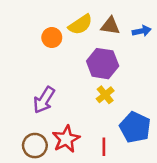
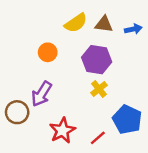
orange circle: (52, 38) -> (48, 52), moved
brown circle: (35, 146) -> (17, 112), moved
red line: (104, 147) -> (98, 138), turned 49

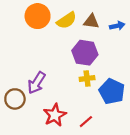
orange circle: (48, 52) -> (38, 16), moved, size x1.5
yellow cross: (99, 89) -> (87, 78), turned 32
blue pentagon: (127, 120) -> (112, 91), moved

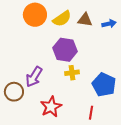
purple hexagon: (85, 53) -> (65, 50), moved
yellow cross: (87, 78) -> (72, 73), moved
red line: (86, 122) -> (91, 113), moved, turned -40

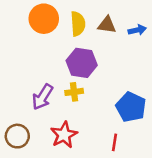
yellow semicircle: (62, 19) -> (78, 24), turned -60
yellow cross: (72, 73) -> (74, 92), moved
brown circle: (14, 92) -> (17, 136), moved

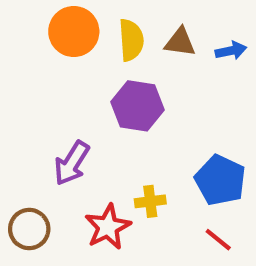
yellow cross: (74, 92) -> (150, 201), moved
red line: (114, 142) -> (218, 240), moved, turned -60

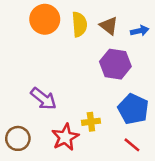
brown triangle: (180, 42) -> (109, 26), turned 30
purple hexagon: (138, 106) -> (115, 64), moved
purple arrow: (72, 163) -> (44, 99), turned -84

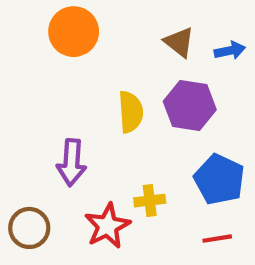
yellow semicircle: (79, 24) -> (131, 112), moved
purple arrow: (44, 99) -> (71, 163), turned 56
red line: (132, 145) -> (217, 239), turned -48

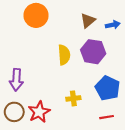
brown triangle: (179, 42) -> (88, 21), turned 42
purple arrow: (71, 163) -> (16, 80), moved
red star: (107, 226) -> (39, 112), moved

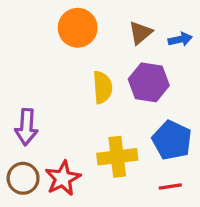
orange circle: (36, 15) -> (78, 28), moved
yellow cross: (73, 98) -> (117, 157), size x1.6

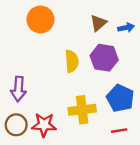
orange circle: (78, 28) -> (40, 20), moved
red star: (63, 178) -> (44, 125), turned 30

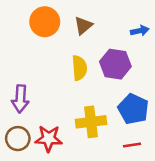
brown triangle: (98, 23) -> (83, 26), moved

